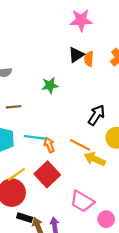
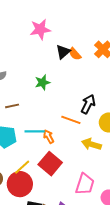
pink star: (81, 20) -> (40, 29), moved
orange semicircle: (89, 59) -> (75, 54), turned -40
orange line: (80, 145) -> (71, 120), moved
pink trapezoid: (82, 201) -> (85, 184), turned -95

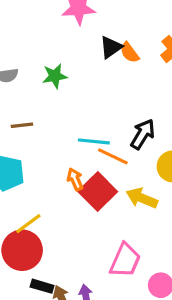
green star: (42, 82) -> (55, 76), moved
cyan line: (35, 131) -> (94, 141), moved
red square: (50, 164) -> (98, 192), moved

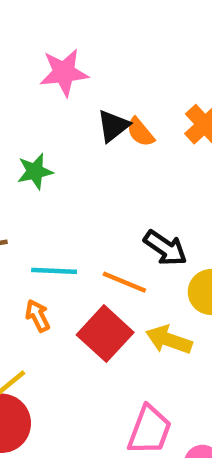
black arrow: (143, 134) -> (165, 248), turned 96
cyan line: (94, 141) -> (54, 271), moved
orange arrow: (75, 179) -> (38, 316), moved

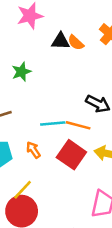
black triangle: (113, 126) -> (61, 41), turned 48
cyan line: (54, 271) -> (53, 123), moved

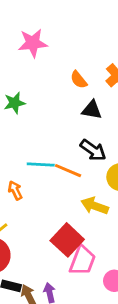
black triangle: (61, 41) -> (92, 110), moved
red square: (71, 155) -> (67, 240), moved

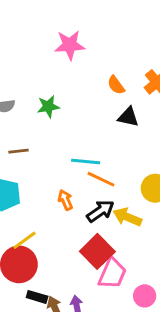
black arrow: (93, 150) -> (100, 211), moved, turned -72
cyan line: (41, 164) -> (86, 162), moved
orange arrow: (15, 190) -> (65, 200), moved

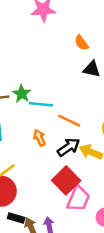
green star: (48, 107) -> (22, 94), moved, turned -30
cyan line: (86, 162) -> (41, 104), moved

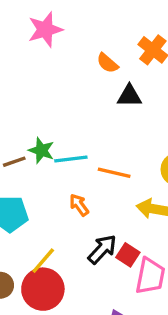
black arrow: (69, 147) -> (102, 249), moved
red square: (66, 180) -> (128, 255), size x0.6

